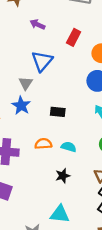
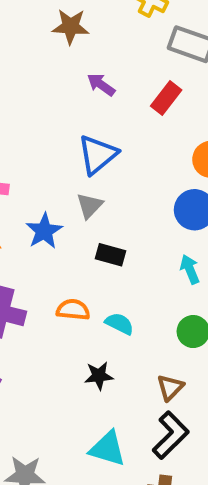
red rectangle: (74, 37) -> (166, 98), moved
gray triangle: (26, 83) -> (89, 206), moved
cyan triangle: (60, 214) -> (108, 449), moved

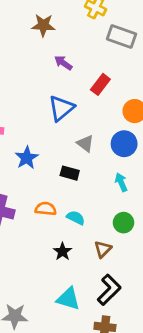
red rectangle: (166, 98) -> (100, 84), moved
gray triangle: (89, 206) -> (85, 143), moved, turned -36
black star: (99, 376) -> (62, 251), turned -30
brown triangle: (170, 388) -> (103, 249), moved

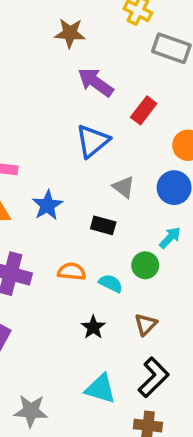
purple arrow: (63, 63) -> (96, 82), size x1.5
cyan arrow: (121, 182) -> (170, 238), turned 66
green circle: (124, 223) -> (145, 265), moved

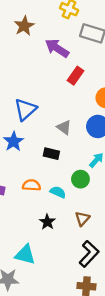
brown star: (70, 33) -> (24, 26), turned -30
purple arrow: (96, 82) -> (57, 48), moved
blue triangle: (93, 141) -> (25, 109), moved
cyan triangle: (100, 389) -> (25, 255), moved

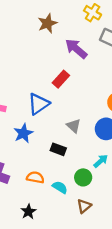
red rectangle: (76, 76) -> (61, 79), moved
brown triangle: (82, 219) -> (84, 206), moved
black star: (47, 222) -> (28, 212), moved

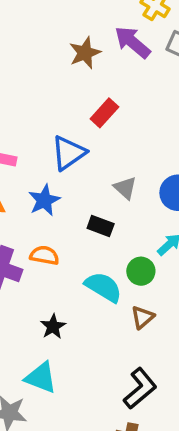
brown star: (47, 23) -> (85, 53), moved
purple arrow: (76, 49) -> (133, 42), moved
orange semicircle: (35, 177) -> (44, 255), moved
cyan semicircle: (60, 187) -> (103, 287), size x1.5

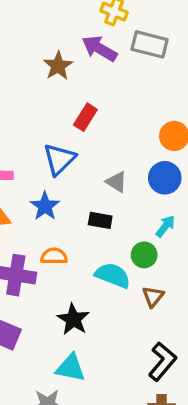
black star: (53, 326) -> (73, 319), size x1.4

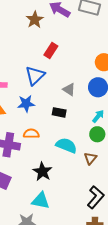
blue star: (45, 206) -> (26, 104), turned 30
green circle: (144, 255) -> (97, 134), moved

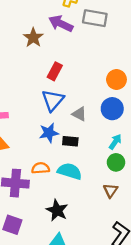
blue triangle: (35, 76) -> (53, 100), moved
blue star: (26, 104) -> (49, 133), moved
cyan semicircle: (66, 145) -> (70, 171), moved

